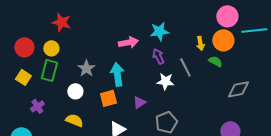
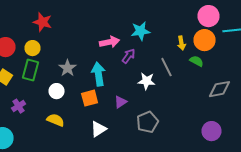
purple arrow: (158, 56) -> (128, 56), moved, turned 63

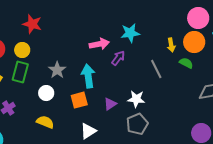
white star: (146, 81) -> (136, 99), moved

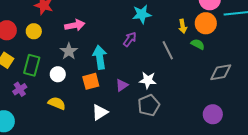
pink arrow: (99, 44) -> (75, 25), moved
green rectangle: (20, 72) -> (32, 65), moved

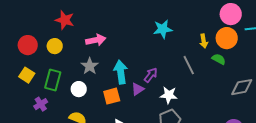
purple arrow: (130, 39) -> (151, 75), moved
purple triangle: (122, 85) -> (138, 89), moved

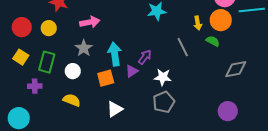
purple cross: (41, 104) -> (35, 86), turned 32

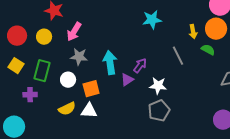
pink arrow: (90, 22) -> (74, 32), moved, turned 132
gray star: (84, 48) -> (79, 57), turned -30
orange square: (106, 78) -> (91, 89), moved
yellow semicircle: (72, 100) -> (67, 109), turned 132
white triangle: (115, 109) -> (89, 111), moved, turned 36

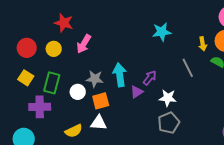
gray star: (79, 57) -> (95, 79), moved
purple cross: (30, 95) -> (40, 107), size x1.5
yellow semicircle: (67, 109) -> (74, 131), moved

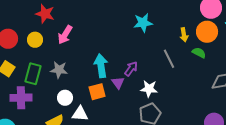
gray star: (95, 79) -> (59, 70), moved
white circle: (78, 92) -> (65, 98), moved
purple triangle: (137, 92) -> (118, 83), turned -32
orange square: (101, 101) -> (97, 92), moved

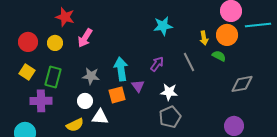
purple arrow: (131, 69) -> (157, 64), moved
gray star: (59, 70) -> (91, 76), moved

